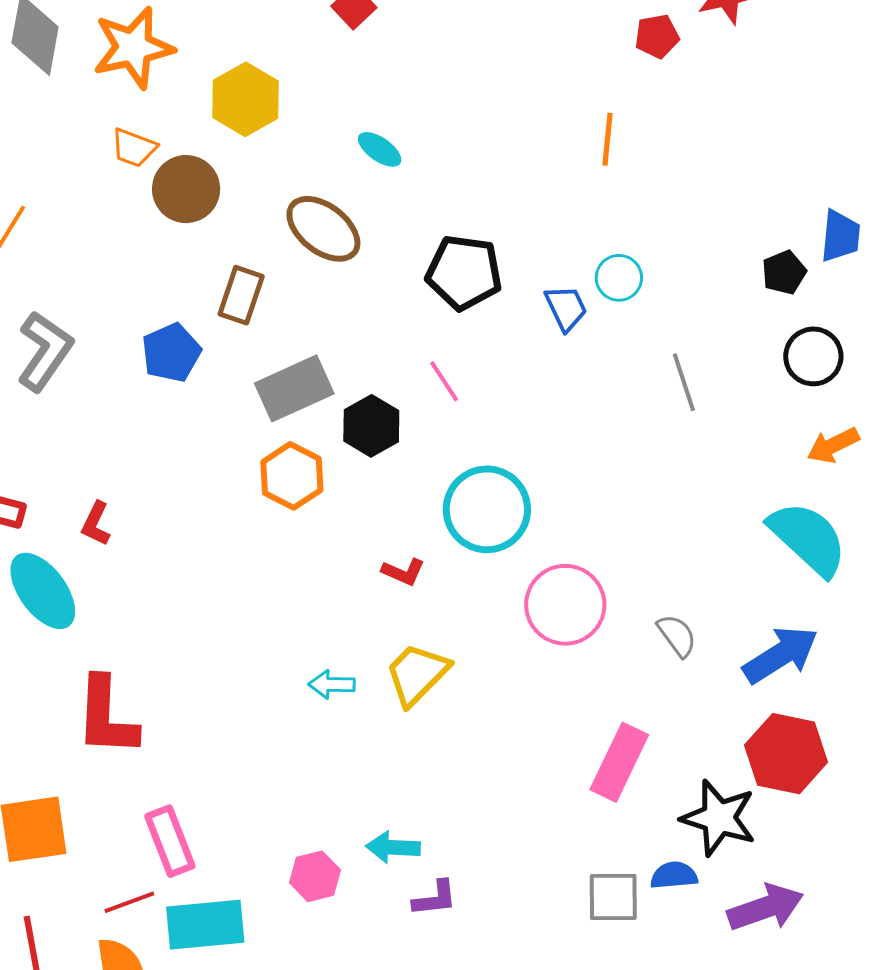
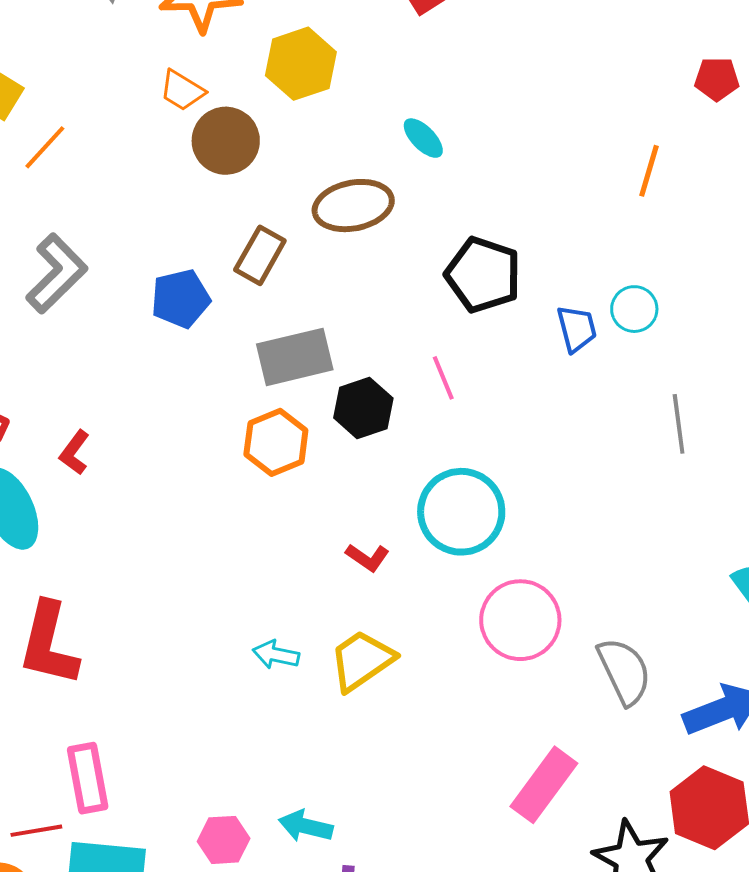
brown ellipse: (323, 229) -> (353, 206), turned -60
gray semicircle: (677, 635) -> (624, 671), size x1.5

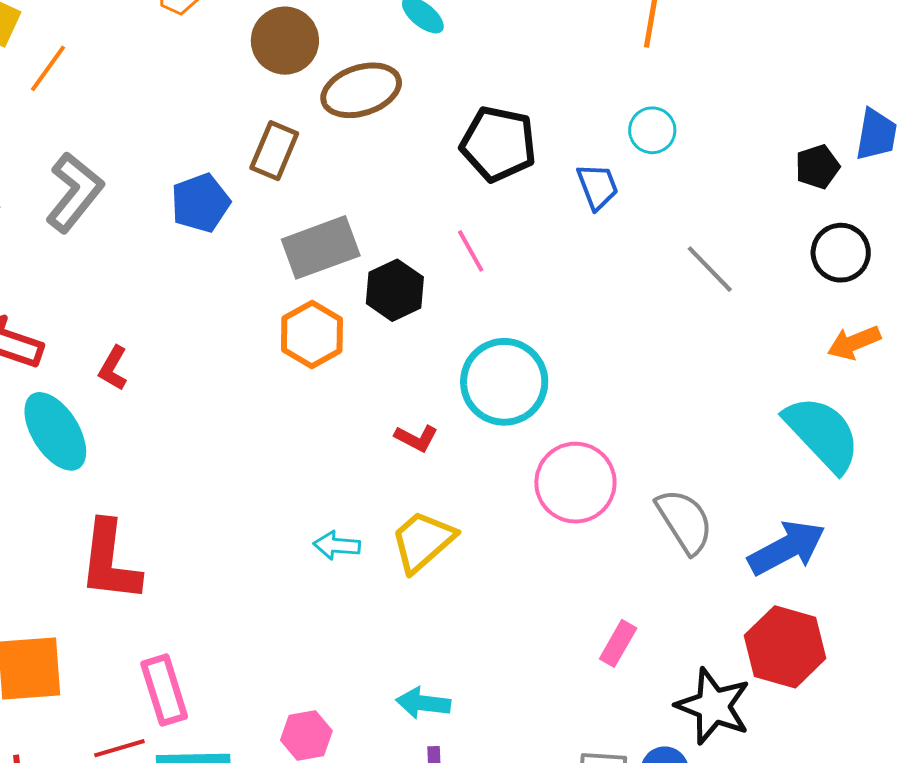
brown circle: (226, 141) -> (285, 41), moved
cyan circle: (634, 309) -> (652, 130), moved
gray line: (679, 424) -> (710, 269), turned -30
pink rectangle: (544, 785) -> (618, 643), size x0.6
cyan arrow: (306, 826) -> (423, 703), moved

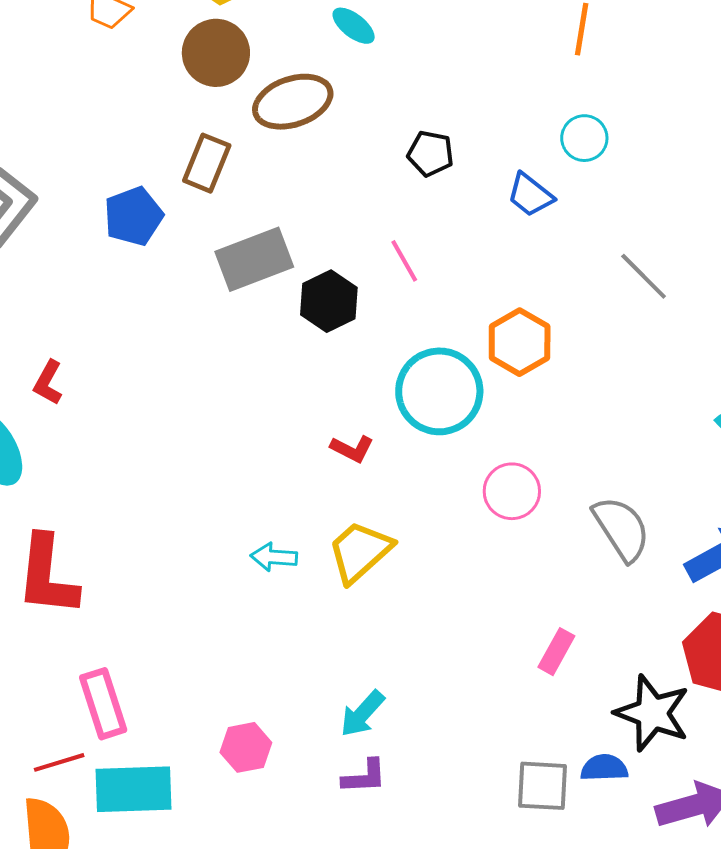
black pentagon: (498, 144) -> (431, 154), size x0.6
blue trapezoid: (597, 187) -> (530, 195), turned 150
orange hexagon: (312, 334) -> (520, 342), moved
pink circle: (575, 483) -> (512, 491), size x0.7
cyan arrow: (423, 703) -> (362, 714), turned -54

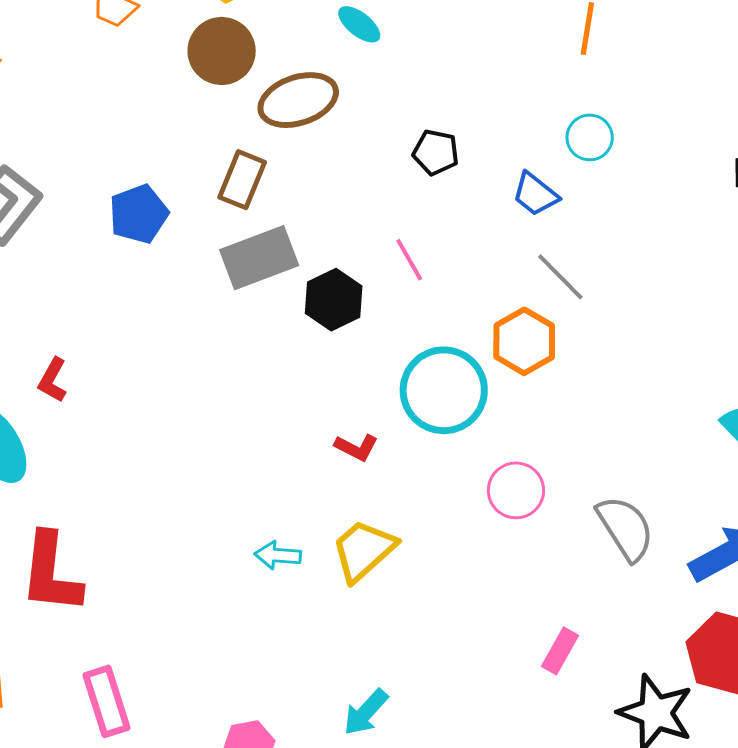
brown rectangle: (207, 163) -> (242, 180), moved
gray line: (644, 276) -> (560, 277), moved

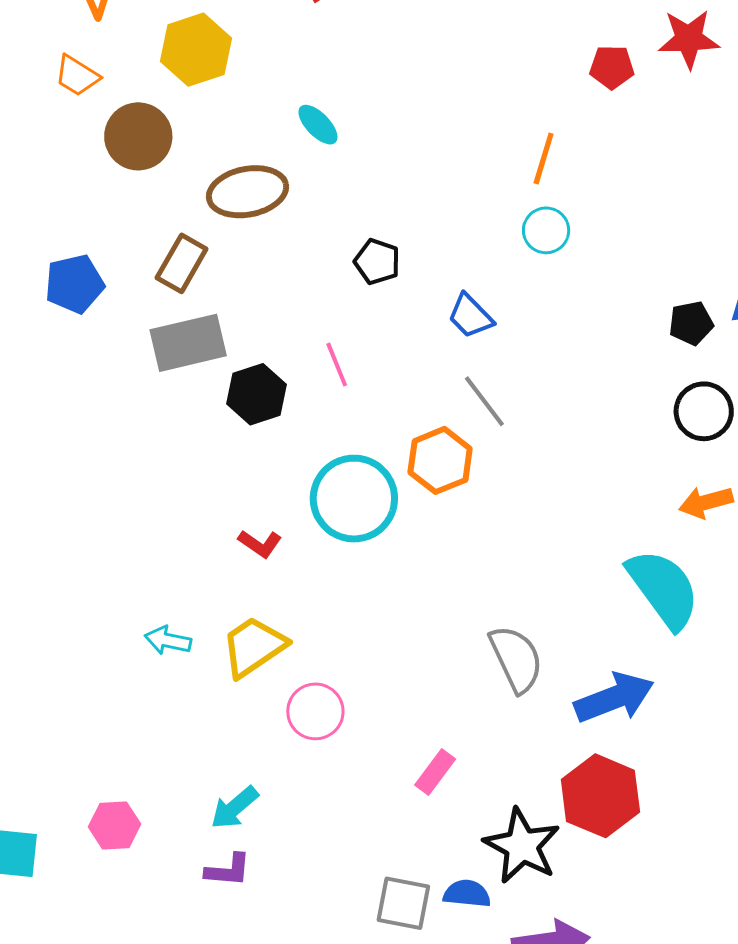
brown circle: (222, 51) -> (138, 136), moved
cyan circle: (590, 137) -> (546, 230), moved
pink circle: (516, 490) -> (315, 711), moved

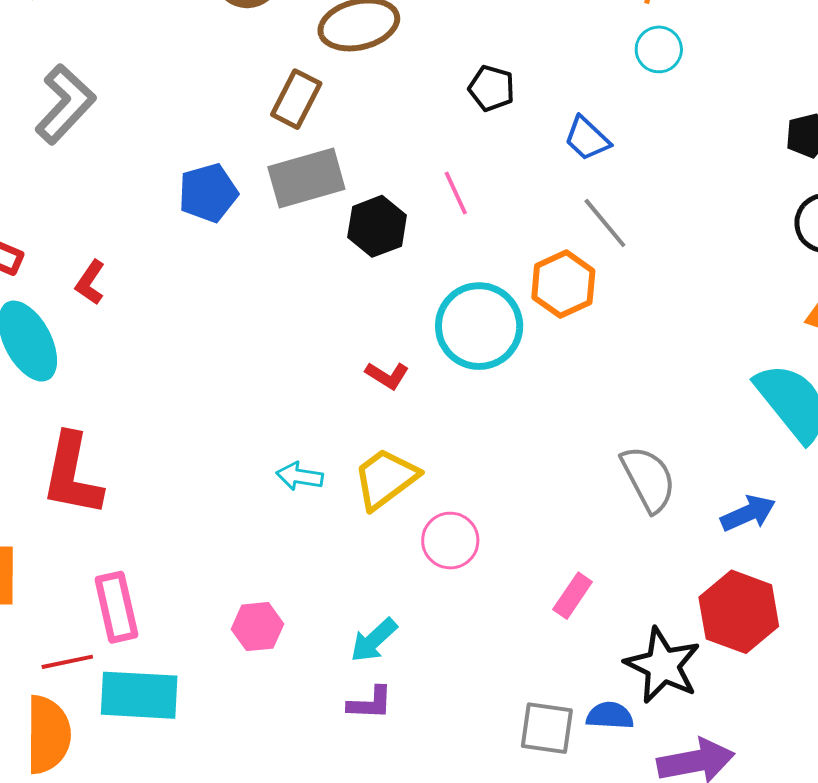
blue pentagon: (74, 284) -> (208, 193), moved
blue arrow: (614, 698) -> (748, 513), size x0.7
pink hexagon: (115, 825) -> (257, 627), moved

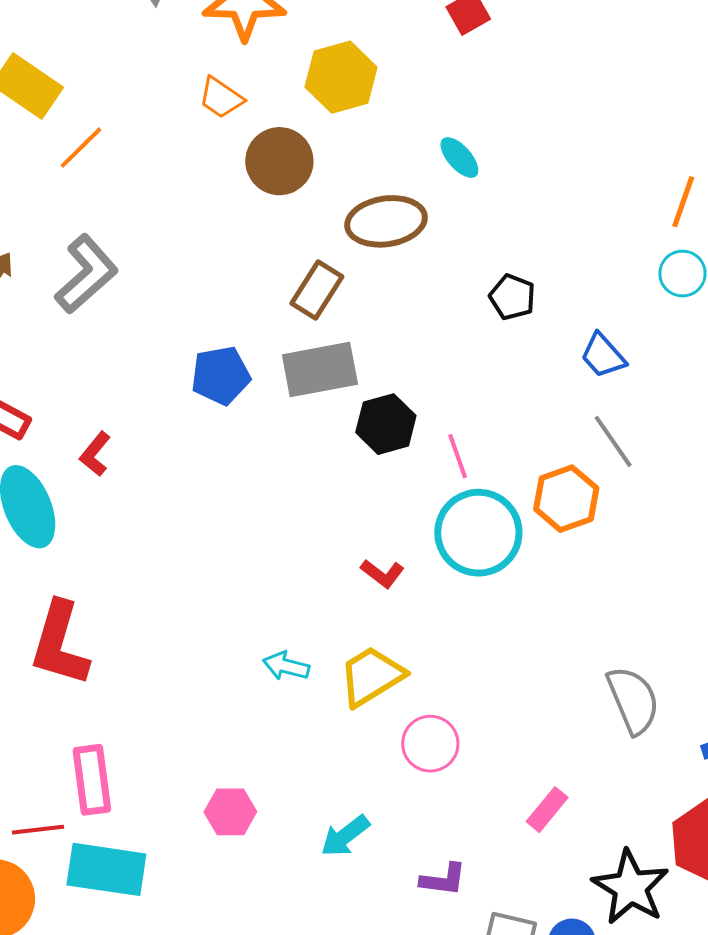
pink line: (456, 193) -> (458, 456), moved
purple L-shape: (370, 703) -> (443, 880), moved

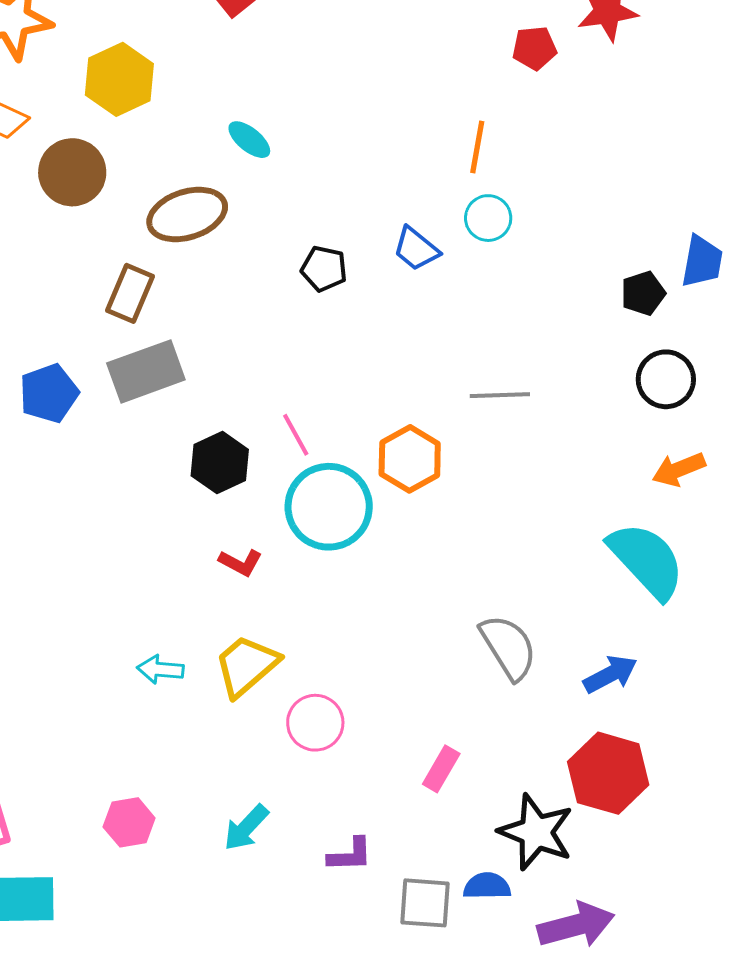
blue trapezoid: (603, 356) -> (416, 249), moved
black hexagon: (386, 424) -> (220, 463), moved
gray line: (613, 441) -> (500, 395), moved, turned -48

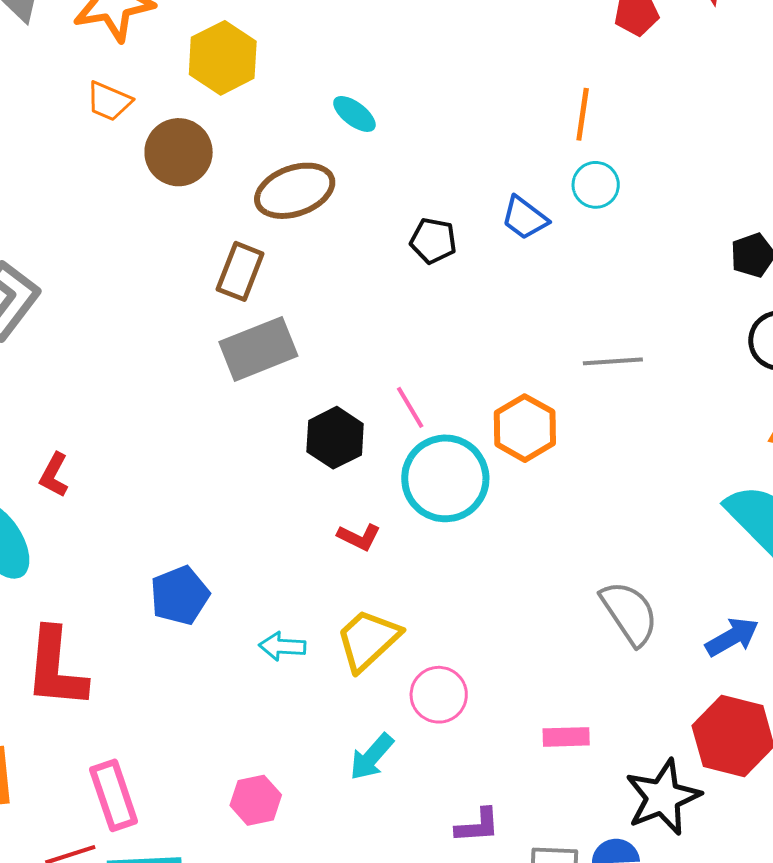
blue pentagon: (49, 393) -> (180, 595), moved
pink rectangle: (441, 769) -> (566, 737), turned 60
cyan arrow: (246, 828) -> (372, 757), moved
black star: (536, 832) -> (663, 797), turned 30

